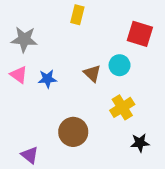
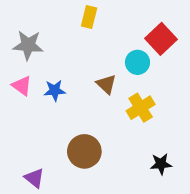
red square: (140, 34) -> (161, 39), turned 30
cyan circle: (120, 65) -> (137, 62), moved
yellow cross: (122, 107) -> (141, 108), moved

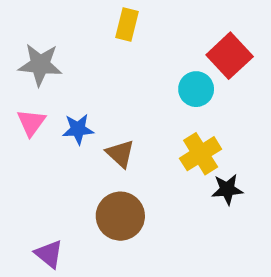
brown triangle: (106, 84) -> (120, 154), moved
pink triangle: (22, 86) -> (31, 123), turned 30
black star: (161, 164) -> (227, 189), moved

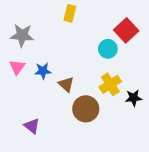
black star: (227, 189) -> (134, 98), moved
brown circle: (120, 216) -> (86, 109), moved
purple triangle: (49, 254) -> (32, 126), moved

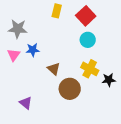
red square: (126, 30) -> (86, 16), moved
blue star: (43, 71) -> (33, 50), moved
yellow cross: (110, 84) -> (90, 69), turned -30

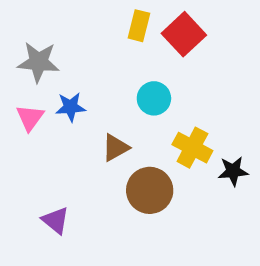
yellow rectangle: (57, 11) -> (139, 26), moved
cyan circle: (88, 40) -> (154, 98), moved
brown triangle: (54, 69) -> (115, 148), turned 48

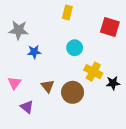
red square: (184, 34) -> (110, 27), moved, turned -30
pink triangle: (30, 118) -> (14, 83), moved
brown triangle: (115, 148) -> (48, 86), moved, turned -40

